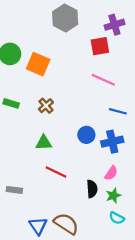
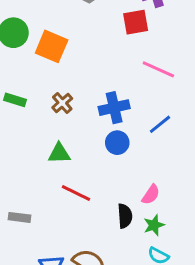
pink line: (103, 80) -> (158, 69), moved
blue line: (118, 111) -> (160, 124), moved, turned -54
blue cross: (112, 142) -> (114, 108), moved

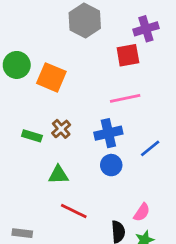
pink line: (158, 69) -> (125, 98), moved, turned -36
green rectangle: (15, 100) -> (32, 136), moved

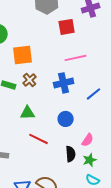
red square: (128, 55) -> (67, 27), moved
orange square: (51, 77) -> (23, 55), moved, turned -30
blue circle: (111, 165) -> (66, 119), moved

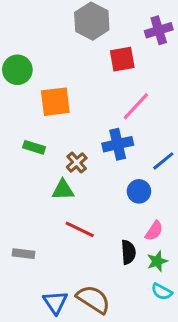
pink line: (76, 58) -> (136, 106), turned -35
brown cross: (30, 80) -> (77, 162), moved
blue circle: (66, 119) -> (139, 191), moved

